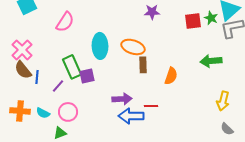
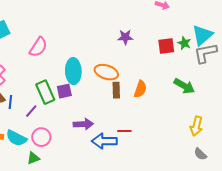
green arrow: (211, 61) -> (184, 86), turned -145
purple square: (87, 76) -> (64, 91), moved
orange semicircle: (171, 76) -> (140, 89), moved
purple arrow: (122, 99) -> (83, 124), moved
cyan semicircle: (43, 113) -> (16, 138), size x1.5

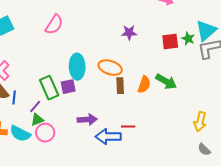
pink semicircle: (38, 47) -> (54, 25), moved
green arrow: (184, 86) -> (166, 82), moved
green triangle: (33, 158) -> (37, 120), moved

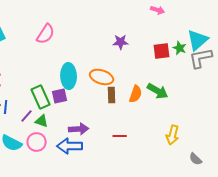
green triangle: (37, 120) -> (42, 121), moved, turned 40
yellow arrow: (200, 122) -> (173, 135), moved
blue arrow: (108, 137) -> (70, 146), moved

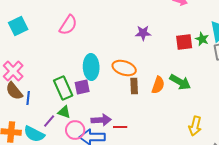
purple line: (27, 116) -> (49, 121), moved
red line: (120, 136) -> (120, 127), moved
pink circle: (37, 142) -> (75, 130), moved

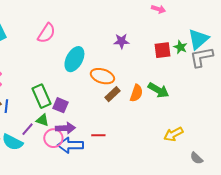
cyan ellipse: (91, 67) -> (74, 59), moved, turned 30
brown rectangle: (134, 86) -> (112, 94), turned 49
purple square: (82, 87) -> (60, 105), moved, turned 35
purple arrow: (101, 120) -> (65, 128), moved
yellow arrow: (195, 126) -> (173, 134), turned 48

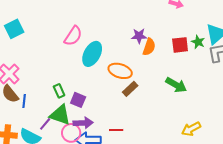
pink semicircle: (46, 33) -> (73, 36), moved
orange semicircle: (136, 93) -> (149, 47), moved
green rectangle: (41, 96) -> (59, 91), size x0.6
green triangle: (42, 120) -> (60, 115), size x1.6

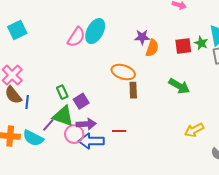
cyan ellipse: (92, 54) -> (95, 31), moved
brown rectangle: (130, 89) -> (133, 90), turned -49
purple square: (78, 100) -> (81, 101), turned 35

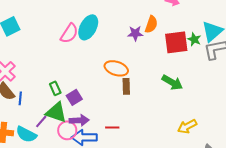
red square: (183, 46) -> (176, 42), size x1.4
orange semicircle: (152, 48) -> (151, 24), moved

